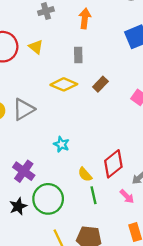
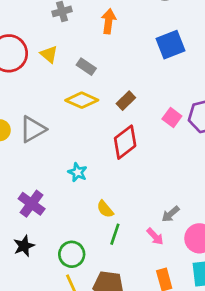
gray rectangle: (78, 55) -> (86, 67), moved, turned -56
red diamond: (113, 164) -> (125, 142), moved
green line: (93, 195) -> (115, 234), turned 30
green circle: (48, 199) -> (72, 254), moved, size x0.7

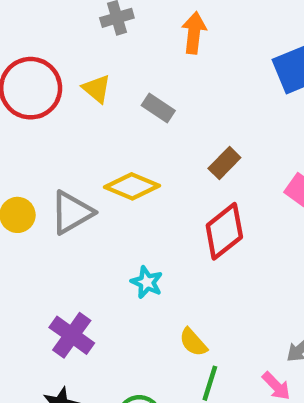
yellow diamond: (82, 100) -> (132, 186), moved

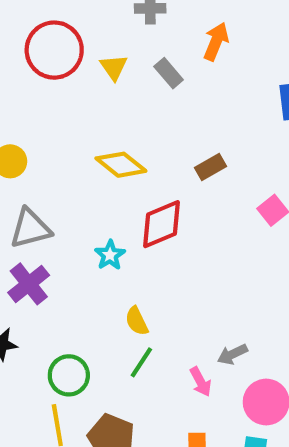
gray rectangle: (158, 108) -> (169, 73), moved
gray triangle: (72, 212) -> (30, 228), moved
red diamond: (224, 231) -> (162, 224), moved

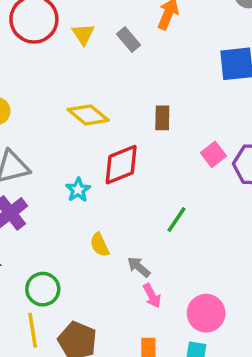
brown rectangle: (211, 167) -> (162, 118), turned -60
gray arrow: (232, 354) -> (139, 267), moved, turned 65
green line: (141, 362) -> (176, 220), moved

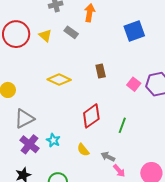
red diamond: (121, 165) -> (91, 116), moved
cyan star: (78, 190) -> (53, 140), moved

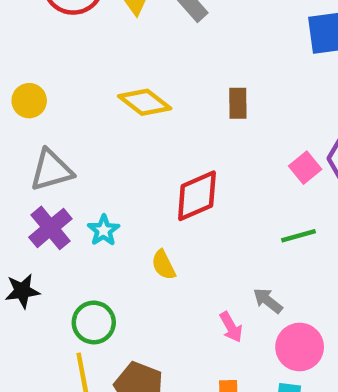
pink square: (134, 84) -> (305, 168), moved
green line: (122, 125) -> (298, 236), moved, turned 42
gray arrow: (108, 157) -> (268, 301), moved

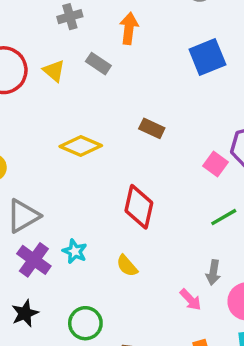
brown rectangle: (238, 103) -> (152, 128), turned -50
red diamond: (197, 196) -> (139, 207), turned -39
gray arrow: (268, 301) -> (213, 272), turned -105

